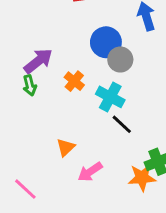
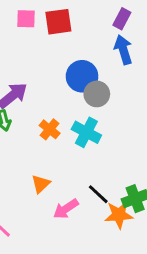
orange cross: (74, 81) -> (50, 129), moved
black line: (122, 124) -> (98, 194), moved

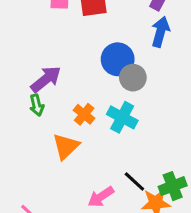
blue arrow: (123, 50) -> (160, 32), turned 32
orange triangle: (41, 184) -> (66, 146), moved, size x1.4

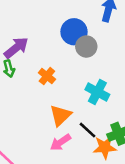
cyan cross: (122, 117) -> (97, 92), moved
orange triangle: (66, 146) -> (60, 115), moved

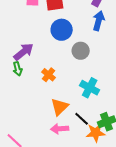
blue circle: (74, 32) -> (62, 30), moved
pink arrow: (60, 142) -> (60, 129), turned 30

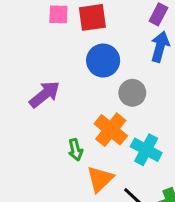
green arrow: (18, 69) -> (75, 150), moved
orange cross: (49, 75) -> (111, 130), moved, size x1.5

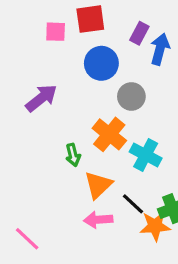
pink square: (58, 14) -> (56, 32), moved
purple rectangle: (158, 14) -> (139, 33), moved

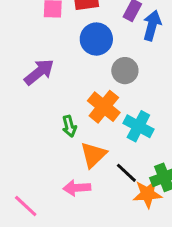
pink arrow: (98, 220) -> (77, 188), moved

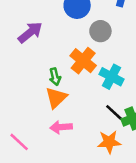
orange triangle: (93, 155) -> (56, 98), moved
black line: (126, 173) -> (114, 112), moved
orange star: (147, 194) -> (109, 142), moved

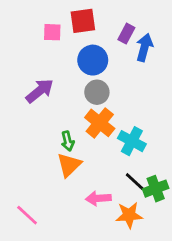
gray circle: (100, 31) -> (97, 92), moved
pink arrow: (61, 127) -> (98, 198), moved

